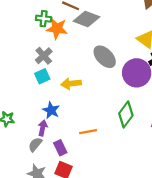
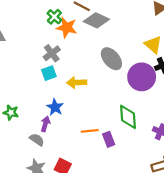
green cross: (44, 19) -> (54, 17), turned 32
green diamond: (126, 114) -> (128, 117), turned -45
gray semicircle: (35, 144) -> (37, 140), turned 80
purple rectangle: (60, 148) -> (109, 139), moved

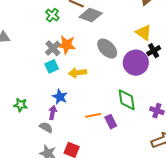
orange star: (67, 28) -> (67, 45), moved

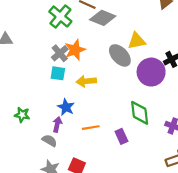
green cross: (52, 15) -> (60, 16), size x1.5
yellow triangle: (144, 33) -> (137, 41), moved, turned -48
orange star: (67, 45) -> (75, 50), turned -30
cyan square: (52, 66) -> (58, 73), turned 32
orange line: (93, 115) -> (91, 128), moved

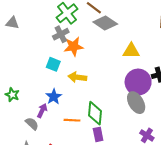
gray cross: (60, 53) -> (61, 34), moved
gray ellipse: (120, 55) -> (136, 103), moved
green diamond: (140, 113) -> (95, 113), moved

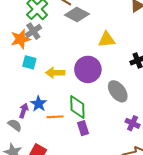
orange star: (74, 46) -> (20, 39), moved
purple circle: (138, 82) -> (88, 69), moved
blue star: (54, 97) -> (39, 104), moved

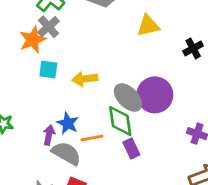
purple circle: (88, 69) -> (155, 95), moved
gray ellipse: (118, 91) -> (128, 97), moved
gray semicircle: (15, 125) -> (66, 153), moved, size x1.5

